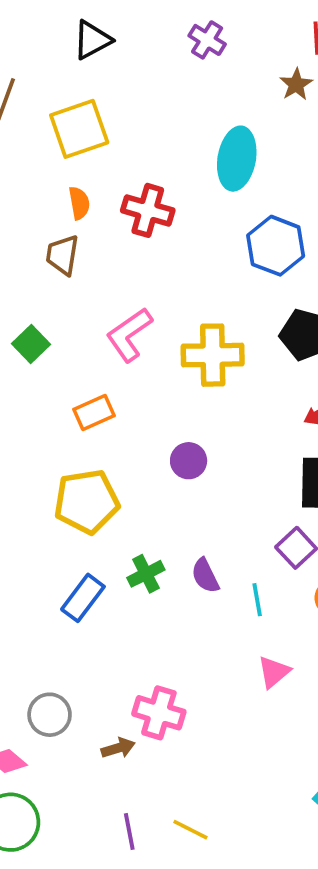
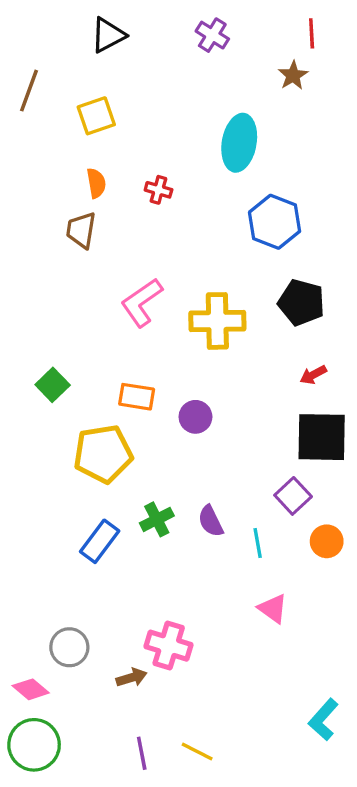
yellow square: (79, 129) -> (96, 116), size x0.7
red cross: (148, 210) -> (158, 190), size x0.6
green square: (31, 344) -> (53, 385), moved
orange rectangle: (94, 413) -> (137, 397), moved, turned 33
pink triangle: (274, 672) -> (273, 609), turned -44

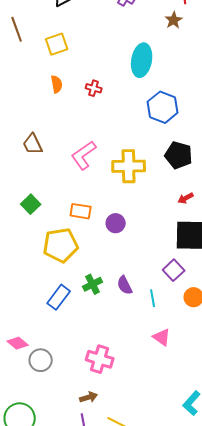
brown line: (29, 91) -> (17, 29), turned -40
brown trapezoid: (81, 230) -> (33, 144), moved, turned -35
brown arrow: (132, 678) -> (89, 397), moved
pink diamond: (31, 689) -> (18, 343), moved

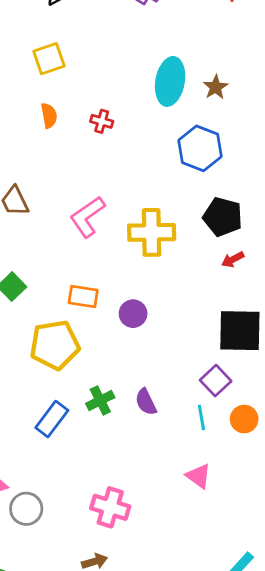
brown star: (174, 20) -> (216, 87), moved
red arrow: (186, 198) -> (233, 259), moved
cyan line: (153, 298) -> (201, 418), moved

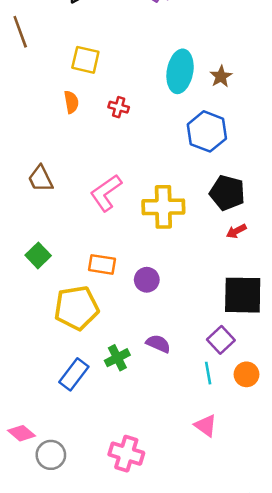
yellow square: (49, 59) -> (85, 60), moved, turned 32
purple semicircle: (146, 402) -> (158, 344), moved, turned 140

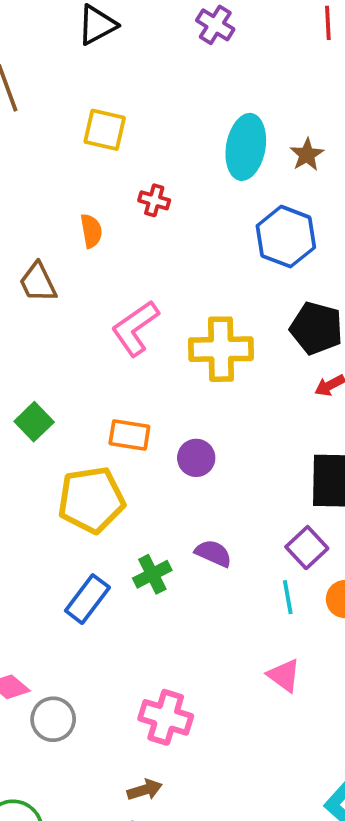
orange semicircle: (71, 102) -> (91, 231), moved
brown trapezoid: (41, 179) -> (38, 282), moved

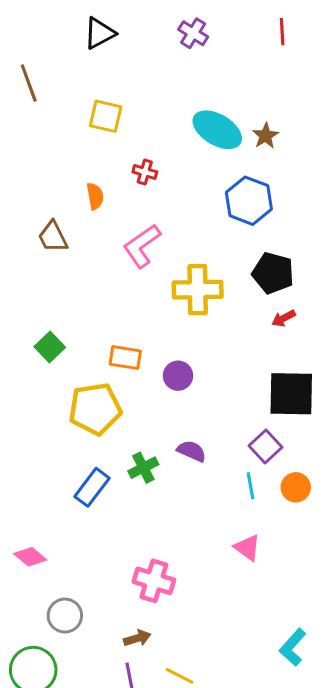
cyan ellipse: (246, 147) -> (217, 130), turned -69
pink L-shape: (135, 328) -> (142, 246), moved
gray circle: (53, 719) -> (65, 616), moved

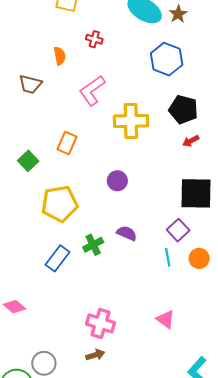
brown trapezoid: (53, 237) -> (30, 84), turned -50
orange rectangle: (125, 358) -> (67, 143), moved, turned -75
pink triangle: (247, 548) -> (166, 319), moved
gray circle: (65, 616) -> (44, 363), moved
brown arrow: (137, 638) -> (95, 355), moved

